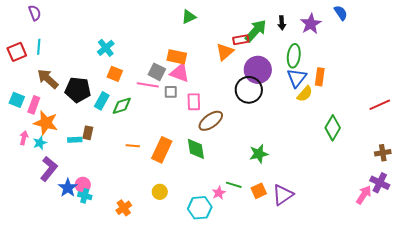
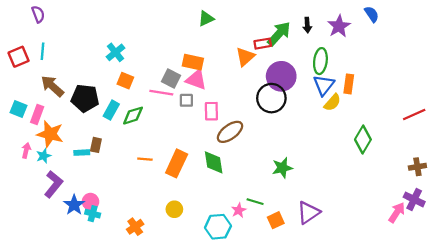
orange square: (259, 191) -> (276, 220), moved

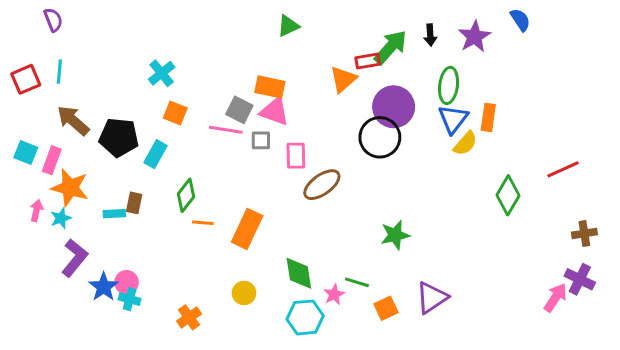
red line: (414, 114) -> (563, 169), moved
green diamond: (133, 116) -> (186, 195), moved, turned -35
green diamond: (214, 162) -> (299, 273), moved

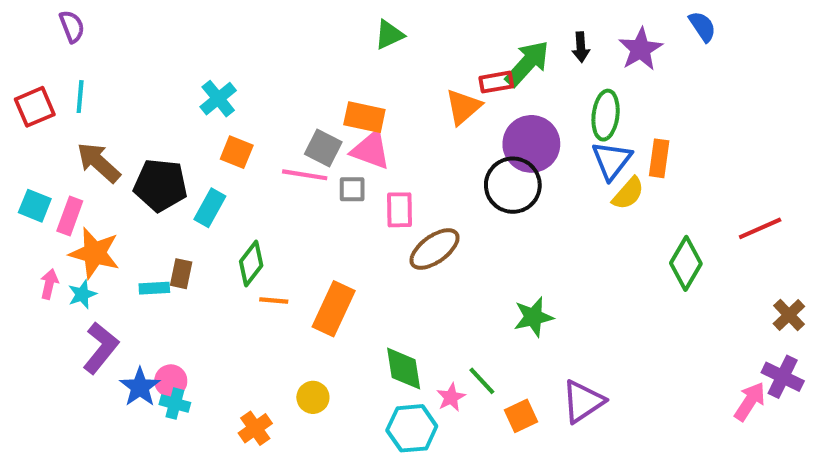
brown cross: (584, 233) -> (789, 315), turned -35
green line: (357, 282) -> (482, 381), turned 30
yellow circle: (244, 293) -> (313, 397), moved

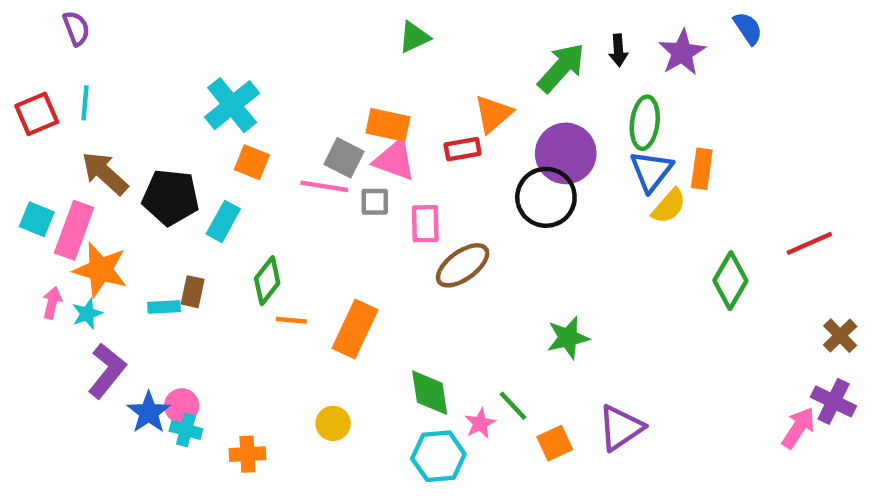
red rectangle: (496, 82) -> (463, 149), moved
cyan cross: (218, 99) -> (232, 105), size x1.4
pink rectangle: (70, 216) -> (74, 230), size x1.4
orange cross: (255, 428) -> (247, 454), moved, turned 32

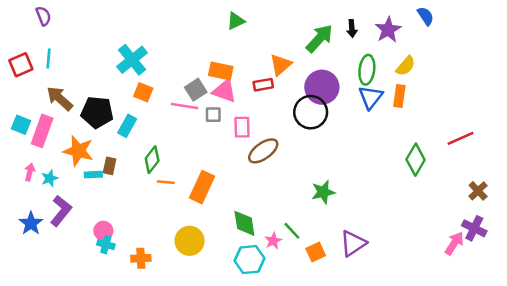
gray square: (344, 158) -> (196, 90), turned 30
yellow semicircle: (669, 206) -> (406, 66), moved
orange star: (100, 270) -> (78, 151), moved
blue star: (149, 412) -> (31, 223), moved
yellow circle: (333, 423) -> (190, 241), size x1.5

